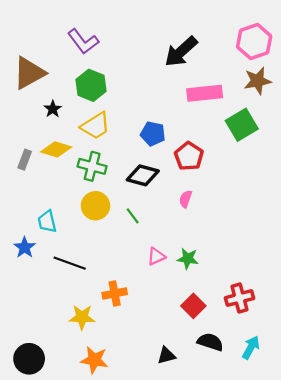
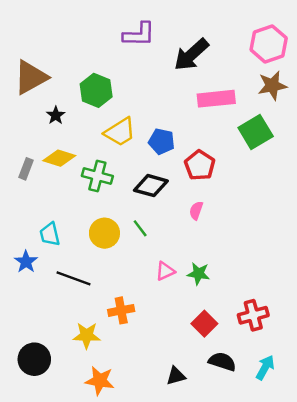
purple L-shape: (83, 41) -> (139, 34), moved, turned -52
yellow trapezoid: (95, 126) -> (120, 132), moved
yellow circle: (95, 206) -> (104, 233), moved
black circle: (29, 359) -> (34, 359), moved

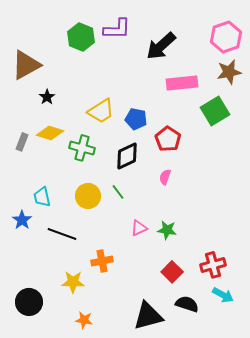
green hexagon: (96, 90) -> (81, 37), moved
black diamond: (151, 186) -> (127, 156), turned -40
cyan arrow: (265, 368) -> (223, 295), moved, turned 90
black triangle: (176, 376) -> (148, 316), size x1.8
orange star: (100, 381) -> (84, 320), size x0.7

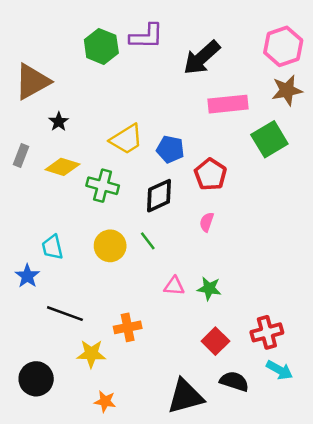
gray rectangle: (22, 142) -> (21, 156), moved
pink triangle: (139, 228) -> (174, 286), turned 30
black line: (62, 234) -> (65, 314), moved

